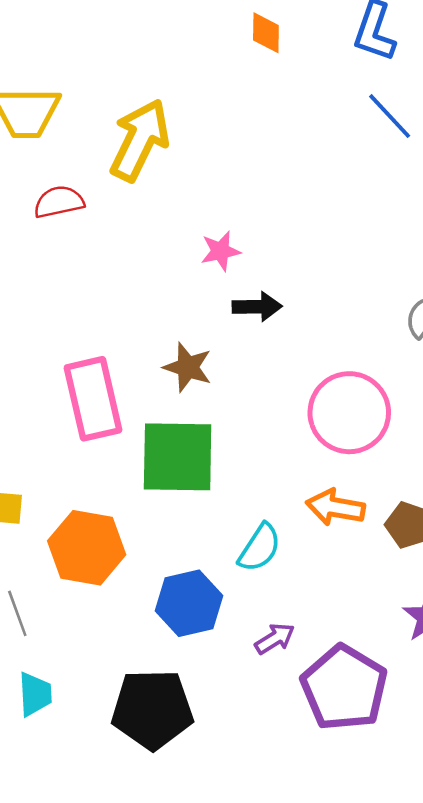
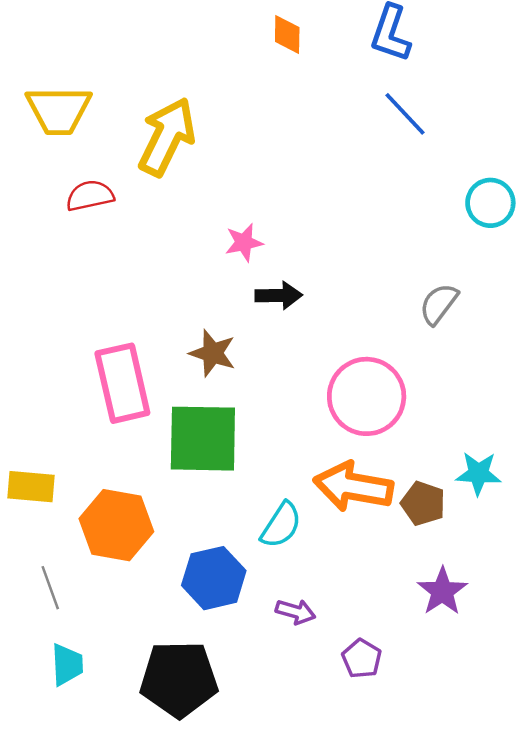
orange arrow: (335, 507) -> (353, 487), size x1.4
purple arrow: (275, 639) -> (296, 612), turned 48
purple pentagon: (344, 688) -> (362, 659), size x0.5

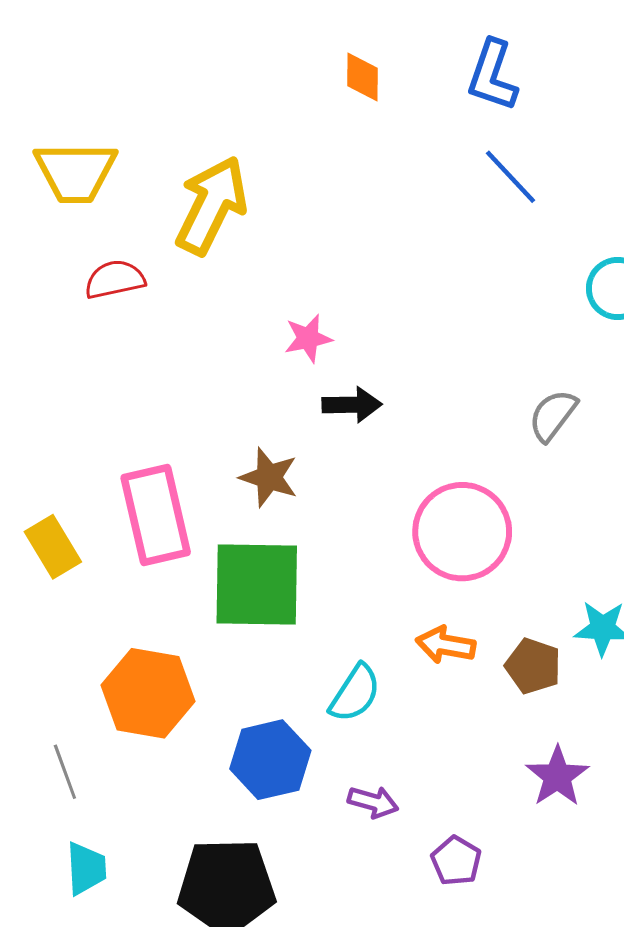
yellow rectangle: (31, 487) -> (53, 547), moved, turned 54
orange arrow: (353, 487) -> (446, 645), size x0.6

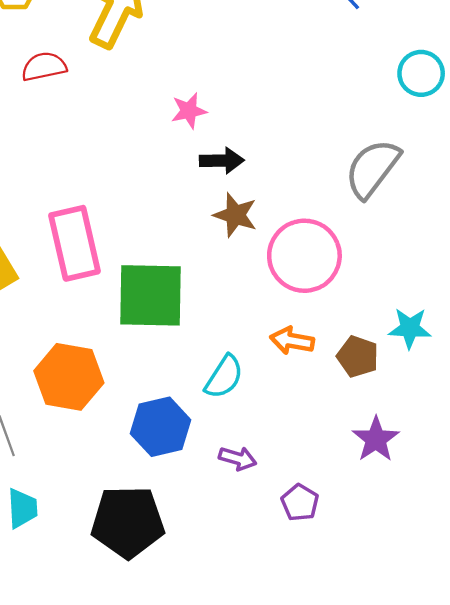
gray semicircle: (553, 415) -> (372, 169), size x1.5
brown star: (269, 477) -> (235, 215), moved

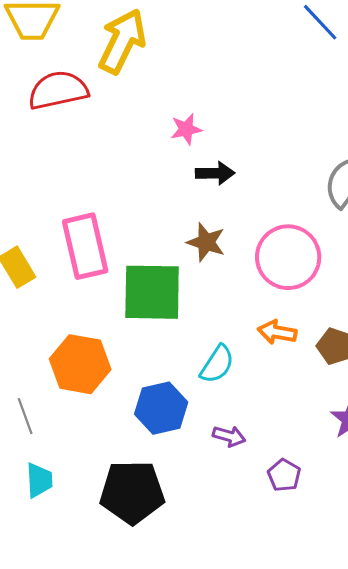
red semicircle: (44, 67) -> (58, 90), size x1.5
brown star: (235, 215) -> (206, 242), moved

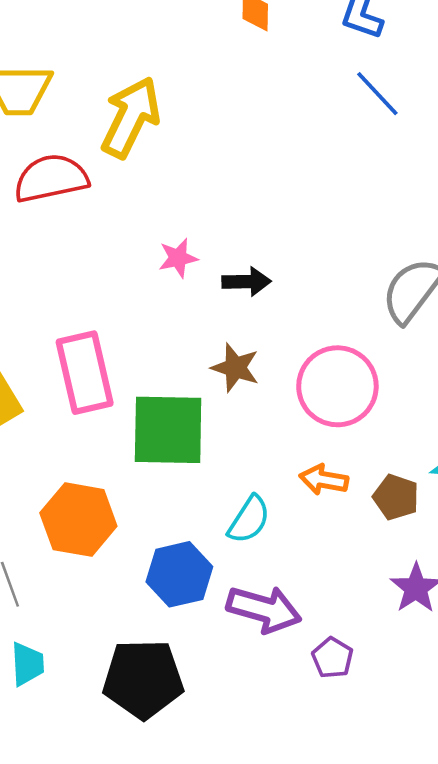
pink star: (186, 129) -> (178, 258), moved
purple arrow: (229, 436) -> (264, 609), size x1.8

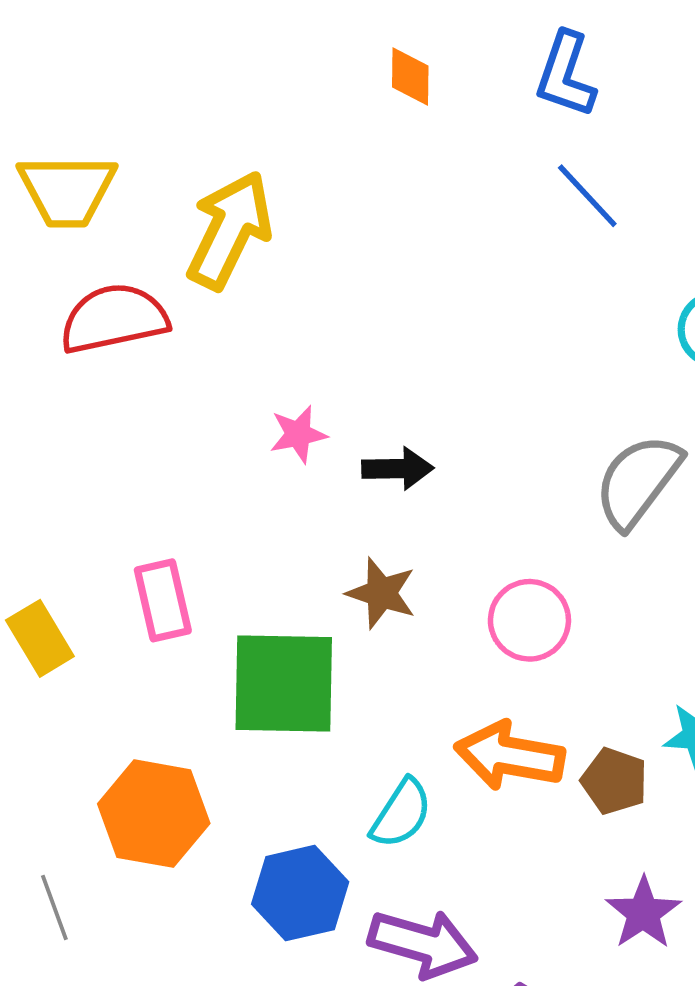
pink rectangle: (85, 373) -> (163, 600), size x0.7
pink circle: (337, 386) -> (529, 620), size x0.7
orange arrow: (324, 480) -> (510, 756), size x1.5

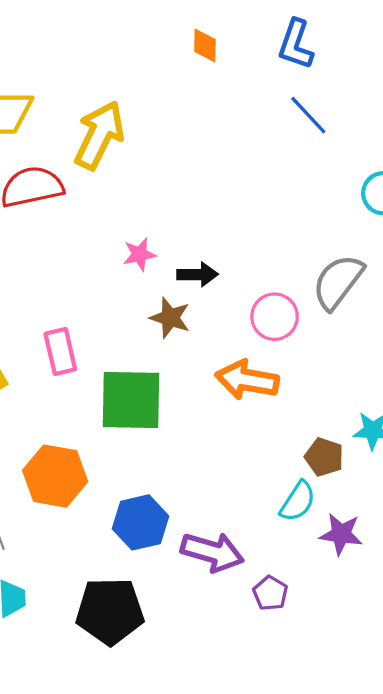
brown star: (381, 593) -> (170, 318), moved
pink circle: (529, 620) -> (275, 317), moved
orange arrow: (510, 756) -> (247, 380), moved
cyan semicircle: (401, 814) -> (298, 501), moved
purple star: (643, 913) -> (341, 534), turned -30

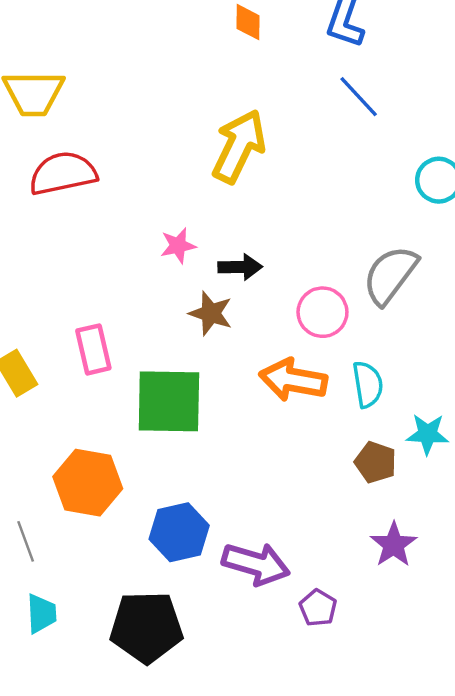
yellow arrow: (99, 135) -> (239, 146), moved
cyan semicircle: (298, 501) -> (368, 384), moved, turned -42
purple star: (341, 534) -> (394, 545), turned 30

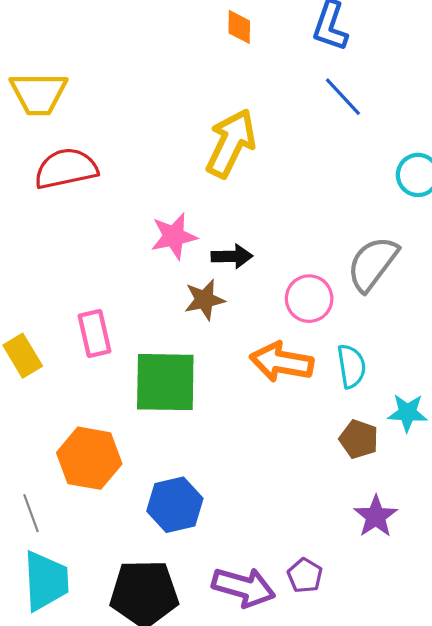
pink star: (178, 246) -> (174, 236), size x1.4
brown star: (211, 313) -> (204, 300), turned -30
purple arrow: (256, 564) -> (244, 587), moved
cyan trapezoid: (41, 614) -> (46, 581), size x1.6

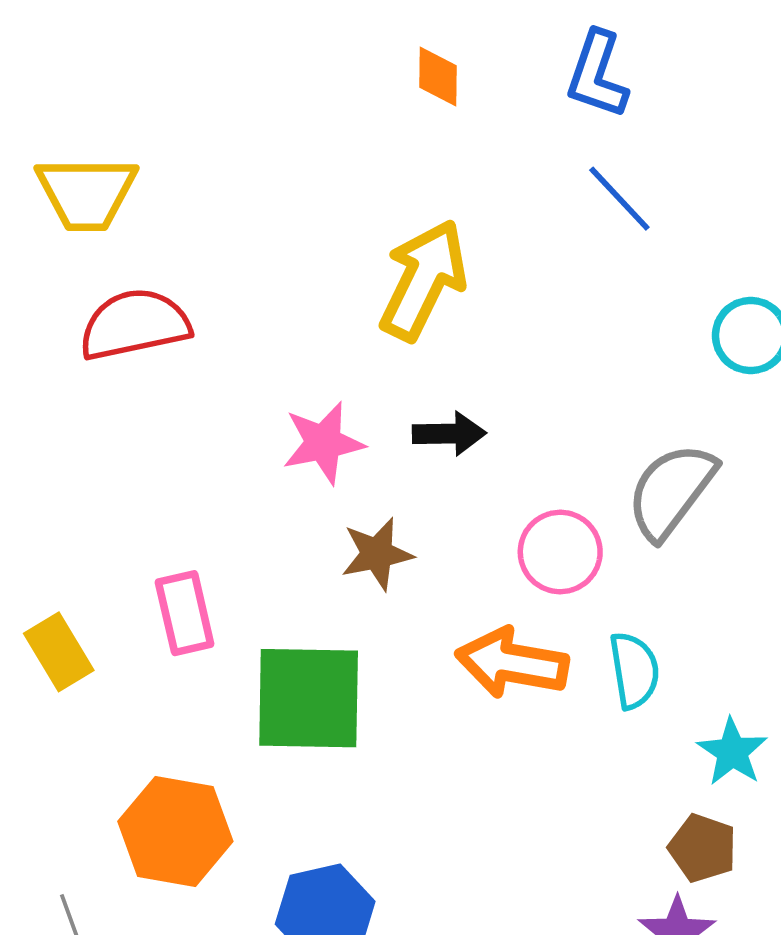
black arrow: (232, 256) -> (449, 434), moved
cyan star: (407, 413) -> (732, 752), turned 30
brown pentagon: (359, 439) -> (703, 848), moved

